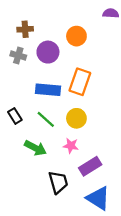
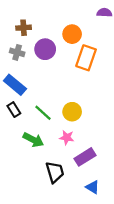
orange rectangle: (80, 82) -> (86, 58), moved
blue rectangle: (48, 90) -> (15, 85), moved, turned 35
blue triangle: (98, 198) -> (93, 187), size x0.6

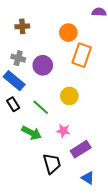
purple circle: (45, 49) -> (43, 65), moved
gray cross: (17, 52) -> (18, 58), moved
yellow circle: (72, 112) -> (69, 96), moved

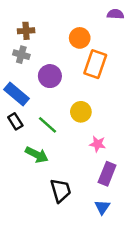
gray cross: (18, 58) -> (21, 55), moved
pink star: (63, 131) -> (98, 144), moved
purple rectangle: (81, 149) -> (107, 174), moved, turned -36
blue triangle: (88, 178) -> (102, 207), turned 32

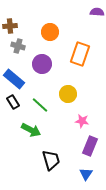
brown cross: (26, 31) -> (10, 26), moved
orange circle: (80, 38) -> (50, 32), moved

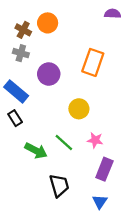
brown cross: (10, 26) -> (23, 30), moved, turned 32
orange circle: (50, 32) -> (48, 23), moved
green line: (40, 105) -> (64, 143), moved

